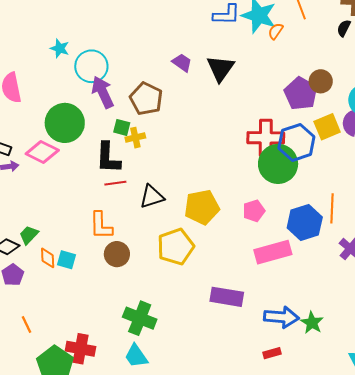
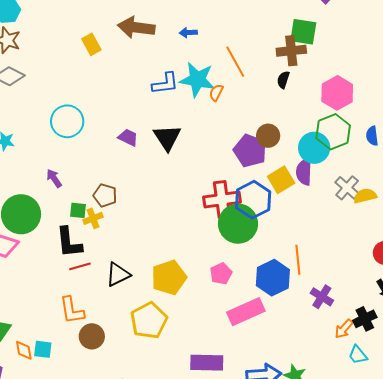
cyan circle: (91, 66) -> (67, 121), moved
purple arrow: (103, 92) -> (54, 178), size x0.6
brown pentagon: (146, 99) -> (105, 195), moved, size x0.7

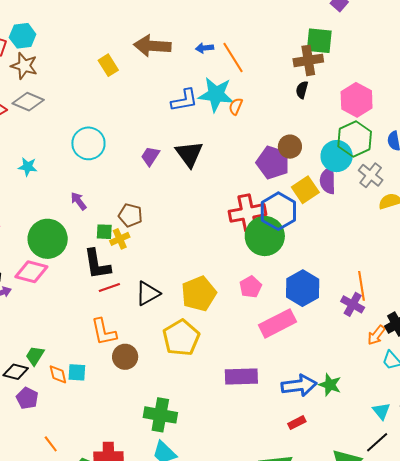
orange line: (235, 62) -> (233, 57), moved
purple trapezoid: (128, 137) -> (150, 156), turned -80
gray cross: (347, 188) -> (371, 175), moved
orange line: (298, 260) -> (362, 286), moved

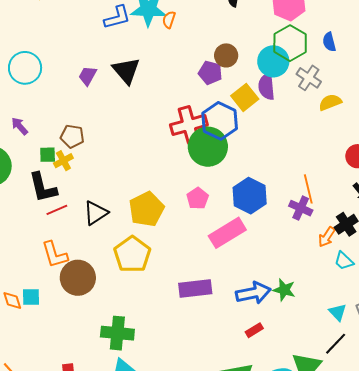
purple pentagon: (273, 162) -> (210, 73), size x0.7
brown circle: (125, 357) -> (78, 278), size x1.4

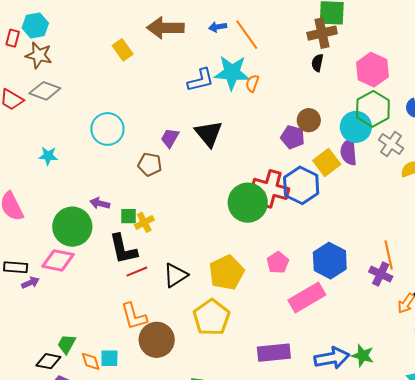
red cross: (189, 125) -> (270, 189), turned 30
purple arrow: (20, 126) -> (100, 203), moved, turned -36
brown pentagon: (72, 136) -> (150, 164), moved
green circle: (208, 147) -> (248, 203), moved

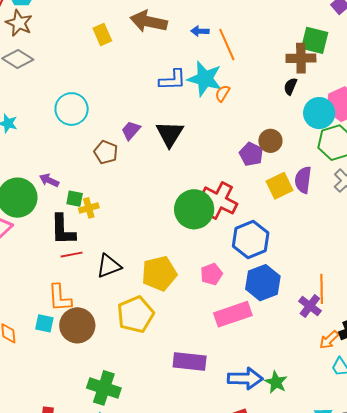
cyan circle: (356, 127) -> (319, 113), moved
blue hexagon: (301, 185) -> (251, 239), moved
cyan square: (109, 358) -> (44, 323), moved

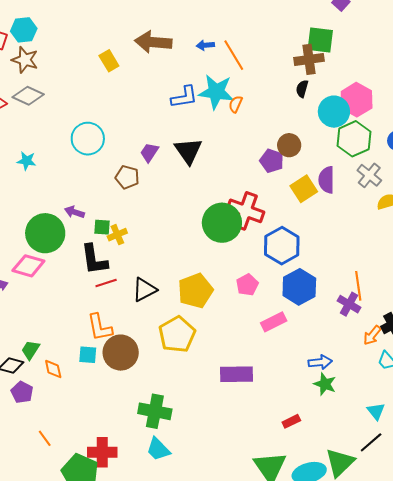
pink rectangle: (233, 314) -> (274, 322), size x0.7
blue arrow: (245, 379) -> (320, 362), moved, size x0.7

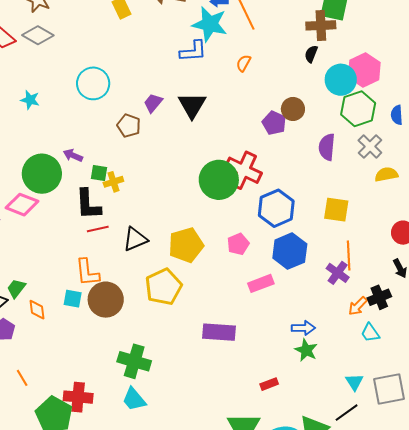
cyan star: (216, 92) -> (210, 24), moved
yellow square: (304, 189) -> (336, 210), moved, turned 36

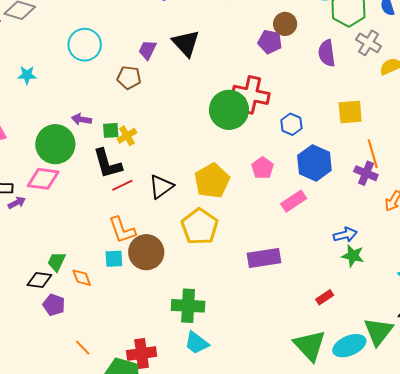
blue hexagon: (276, 208) -> (291, 124), size x0.6

